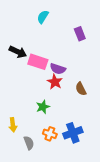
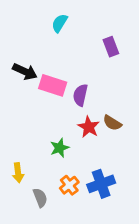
purple semicircle: (58, 69) -> (80, 95), turned 84
red star: (55, 82) -> (89, 127), moved
brown semicircle: (81, 89) -> (112, 123), turned -32
orange cross: (50, 134) -> (69, 185), turned 32

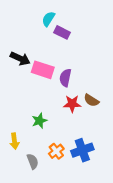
purple rectangle: (111, 47) -> (62, 32), moved, turned -42
red star: (89, 127) -> (72, 104), turned -30
green star: (60, 148) -> (39, 121), moved

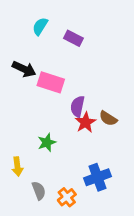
cyan semicircle: (48, 19) -> (40, 26), moved
purple semicircle: (65, 78) -> (77, 106), moved
red star: (72, 104) -> (85, 122), turned -30
orange cross: (56, 151) -> (67, 197), moved

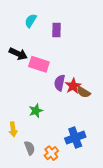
purple rectangle: (73, 38) -> (57, 30), turned 64
red star: (85, 122) -> (73, 86), moved

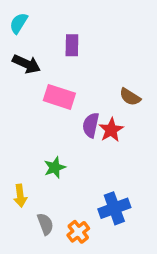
cyan semicircle: (31, 21) -> (19, 23), moved
purple rectangle: (57, 30) -> (72, 45), moved
black arrow: (18, 54) -> (26, 64), moved
brown semicircle: (83, 92) -> (130, 97), moved

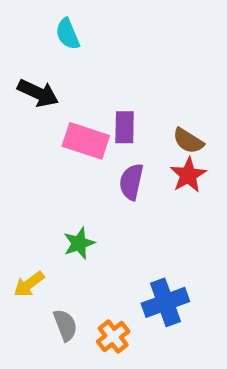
cyan semicircle: (19, 23) -> (68, 34), moved, turned -55
purple rectangle: (72, 45) -> (125, 127), moved
red star: (111, 130) -> (188, 175), moved
yellow arrow: (20, 196) -> (29, 284), turned 60

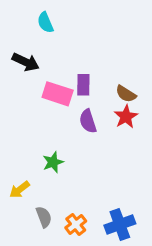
purple semicircle: (131, 182) -> (88, 121), turned -30
blue cross: (165, 302) -> (120, 224), moved

